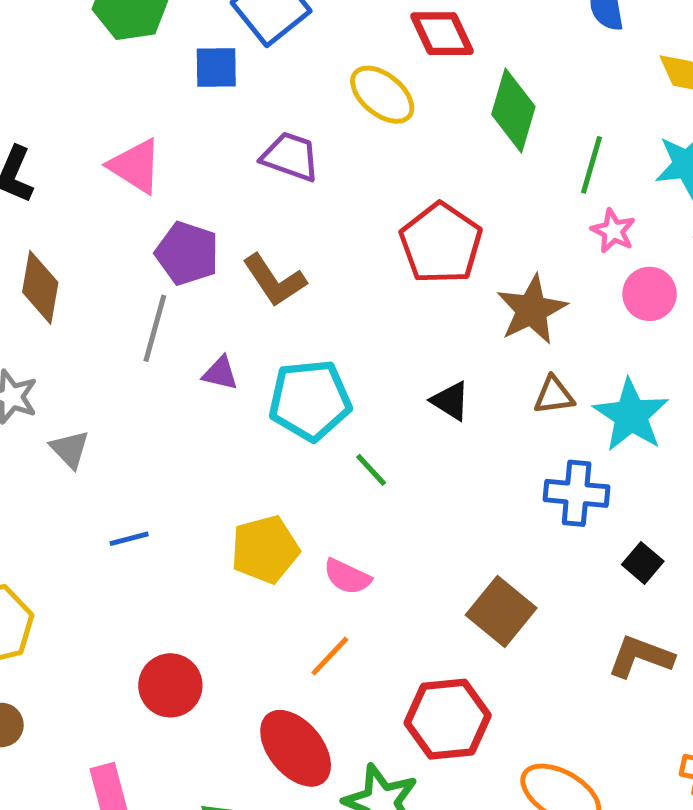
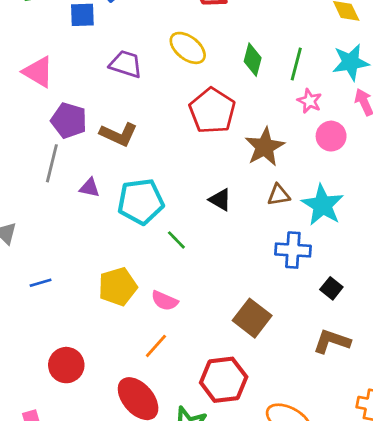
yellow ellipse: (382, 95) -> (188, 48), moved
green diamond: (513, 111) -> (253, 60), moved, size x0.7
brown L-shape: (274, 280) -> (119, 134), turned -30

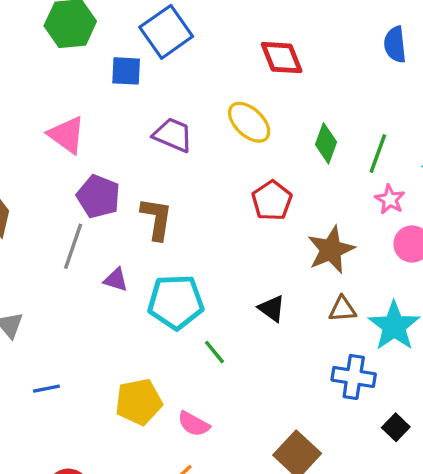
red pentagon: (212, 111) -> (272, 201), size x0.7
brown L-shape: (119, 134) -> (157, 219), turned -111

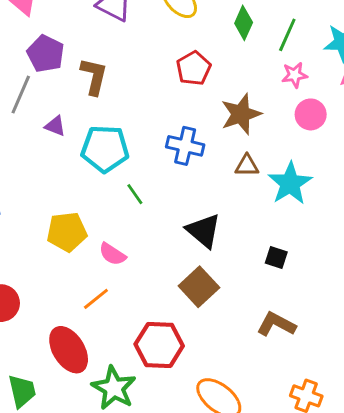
pink star: (390, 199) -> (295, 75), turned 30
black triangle: (272, 308) -> (204, 231), moved, size x1.5
blue cross: (354, 377) -> (185, 146), moved
black square: (396, 427) -> (276, 257), moved, turned -30

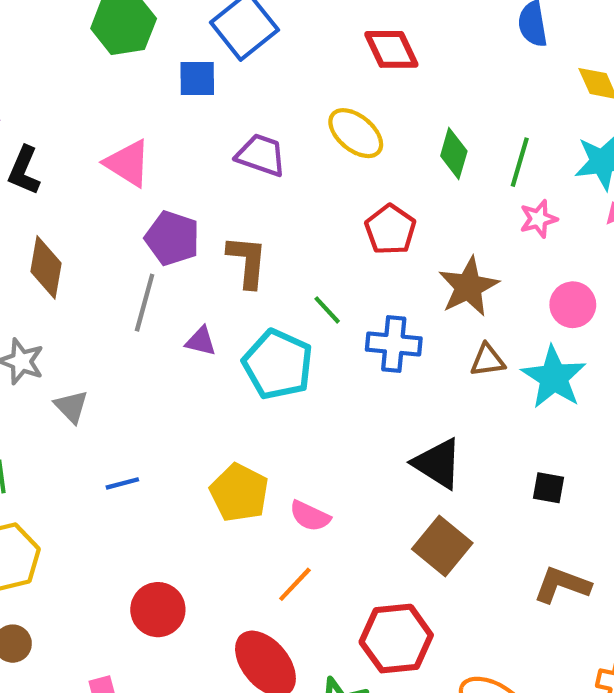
pink circle: (311, 114) -> (573, 305), moved
cyan pentagon: (105, 149) -> (278, 364), turned 30
green line: (135, 194) -> (327, 310), moved
yellow pentagon: (67, 232) -> (239, 493), turned -30

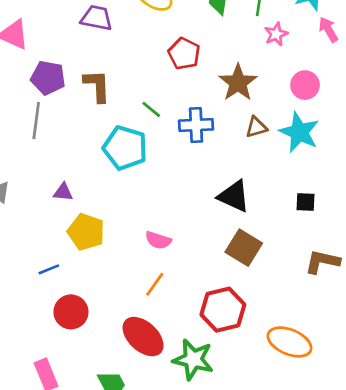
purple triangle: (201, 341) -> (63, 192), moved
blue line: (122, 483) -> (49, 269), moved
yellow pentagon: (239, 493) -> (86, 232), moved

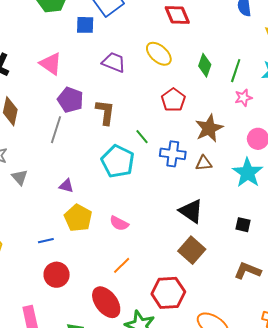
brown triangle: (256, 127) -> (204, 163), moved
pink semicircle: (158, 240) -> (119, 223), moved

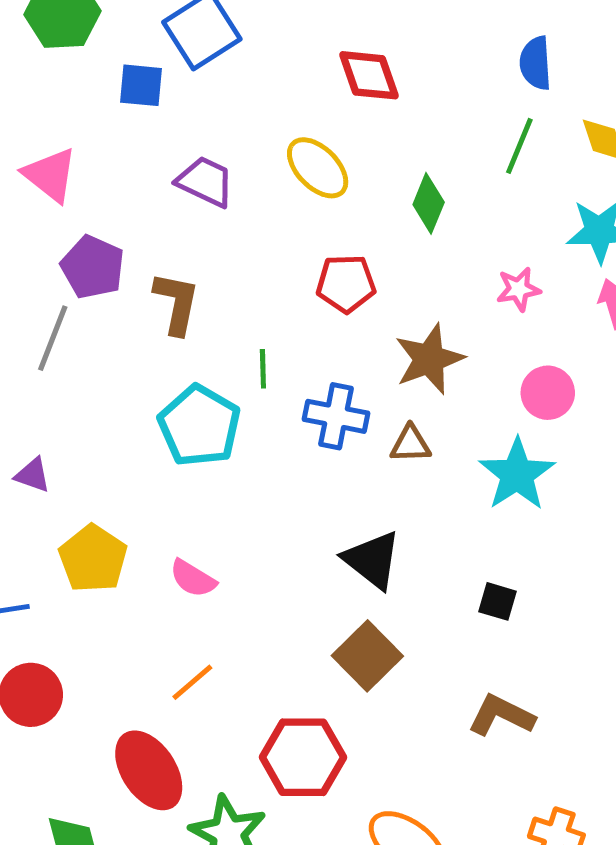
green line: (236, 71) -> (519, 146), moved
red pentagon: (173, 100) -> (346, 284), turned 30
green line: (142, 137) -> (263, 369), turned 35
purple triangle: (66, 186) -> (33, 475), moved

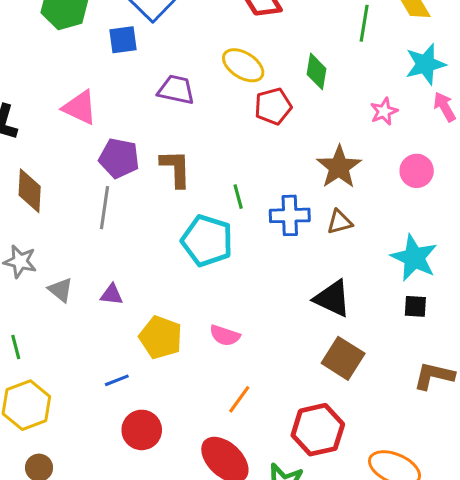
red pentagon: (346, 284) -> (273, 106), moved
cyan star: (517, 474) -> (414, 258), moved

